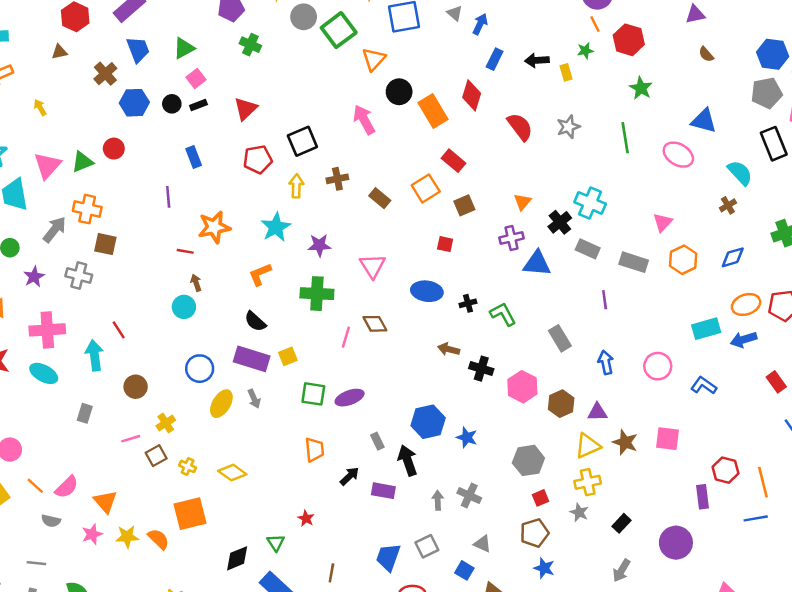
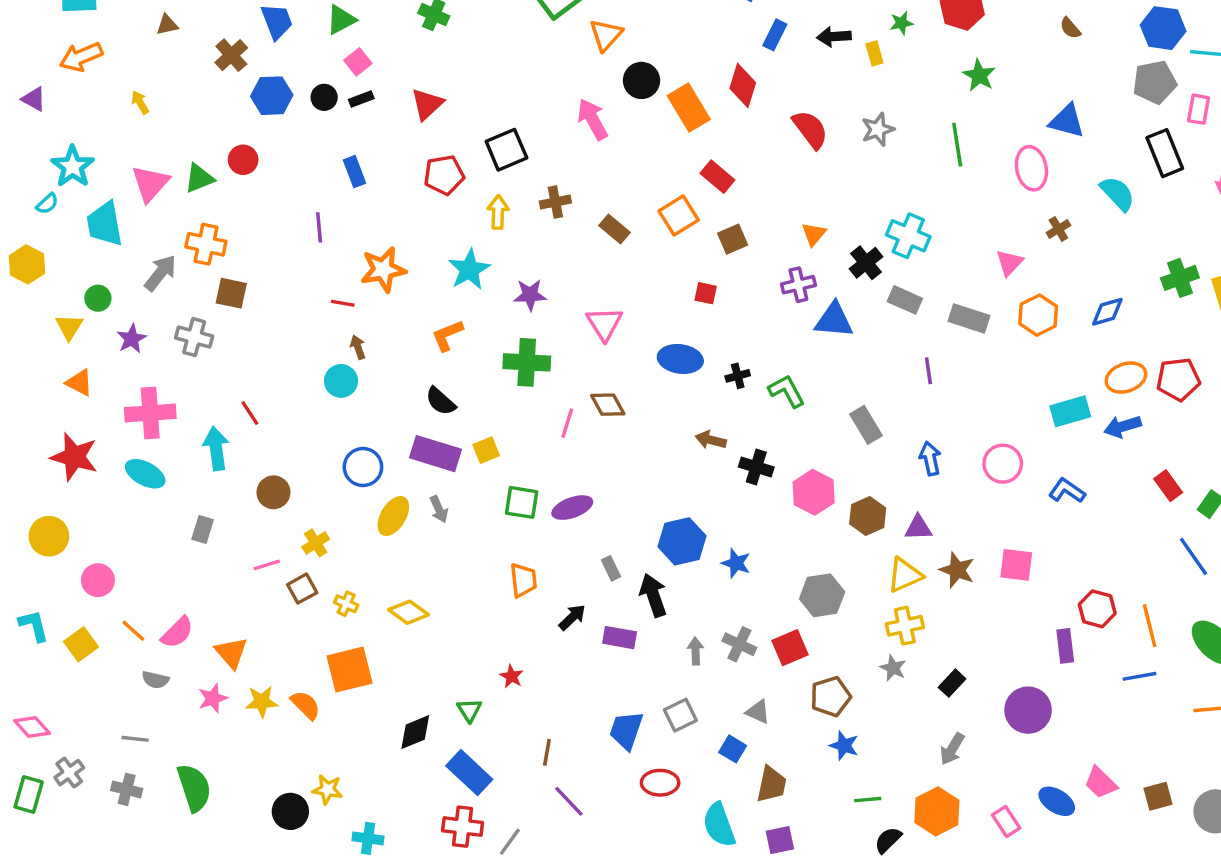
pink ellipse: (678, 155) -> (1031, 168), turned 48
brown cross: (728, 205) -> (1058, 229), moved
red square: (541, 498) -> (790, 648), moved, size x1.5

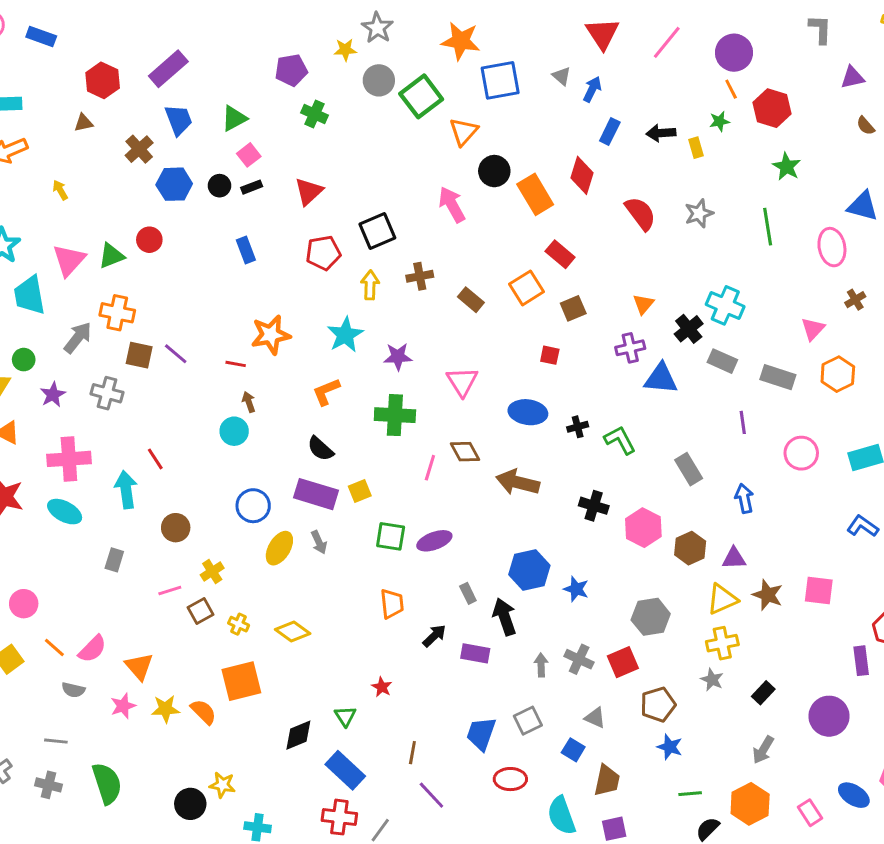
purple line: (319, 227) -> (176, 354), moved, turned -45
brown arrow: (711, 440) -> (518, 482), moved, size x1.6
pink circle: (1003, 464) -> (801, 453), moved

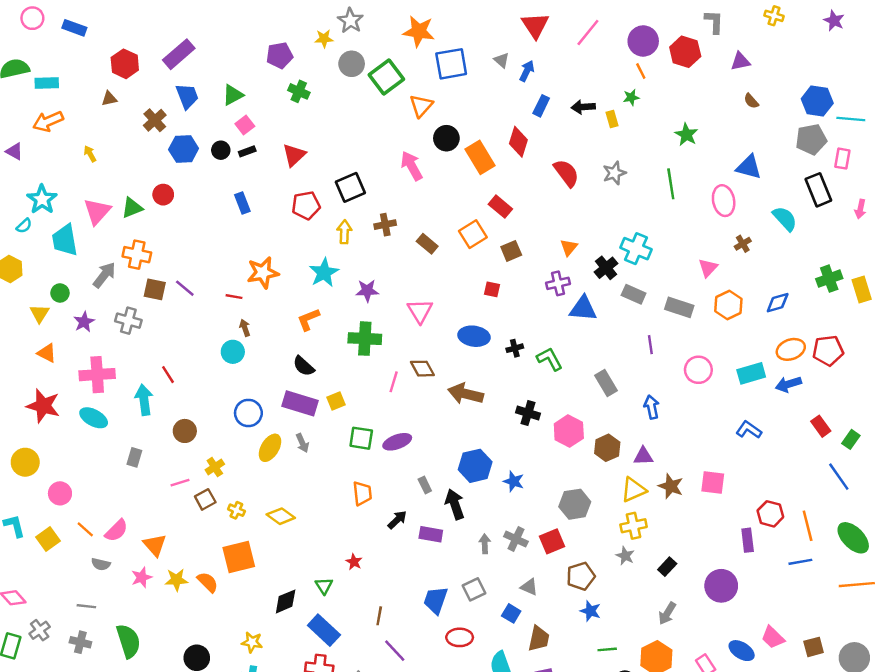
red hexagon: (772, 108) -> (685, 52), moved
yellow star: (222, 785) -> (252, 642), moved

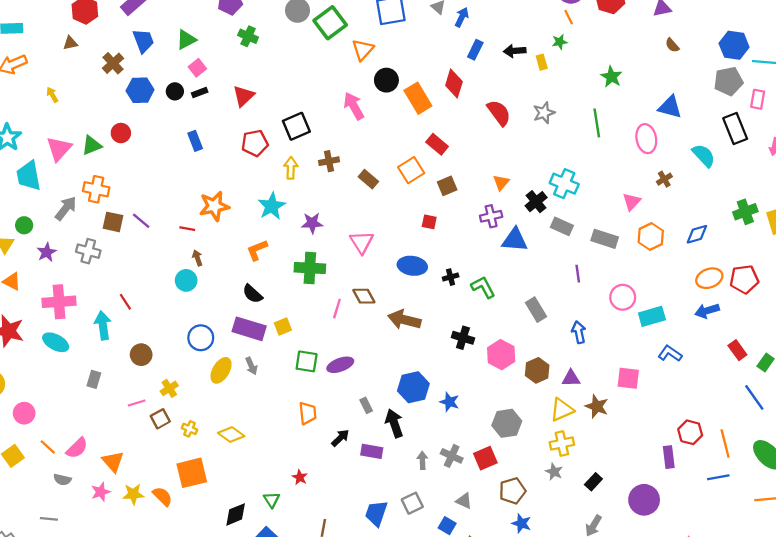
cyan rectangle: (751, 373) -> (652, 316), moved
pink square: (713, 483) -> (628, 378), moved

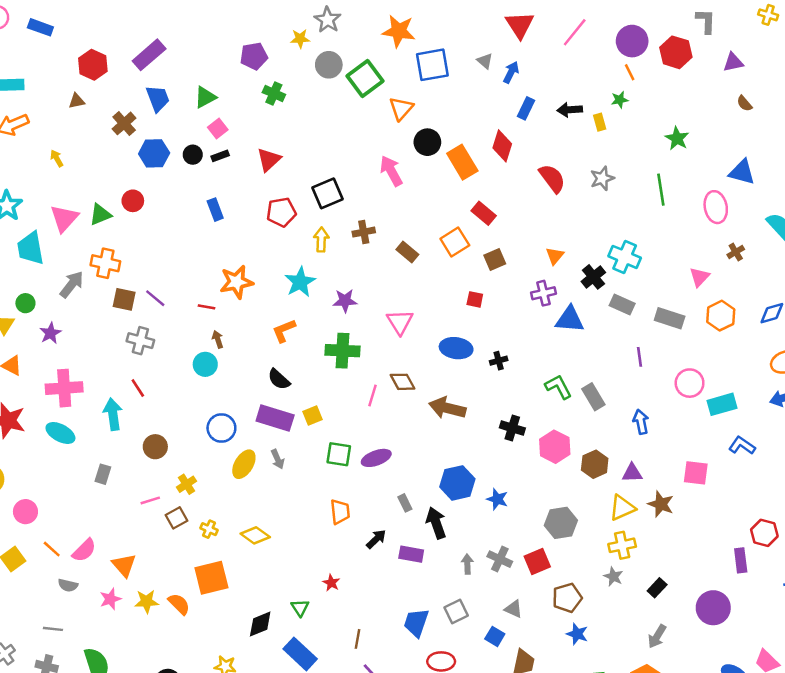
gray cross: (88, 251) -> (140, 341), moved
green L-shape: (483, 287) -> (558, 387), moved

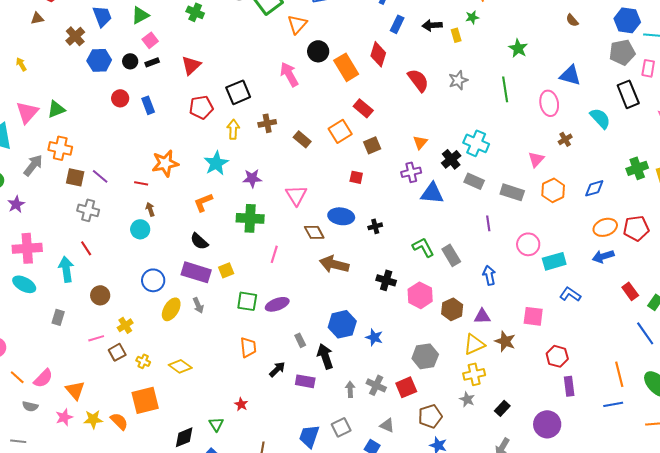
red circle: (133, 201) -> (120, 98), moved
brown diamond: (402, 382) -> (314, 232), moved
red hexagon: (764, 533) -> (557, 356), moved

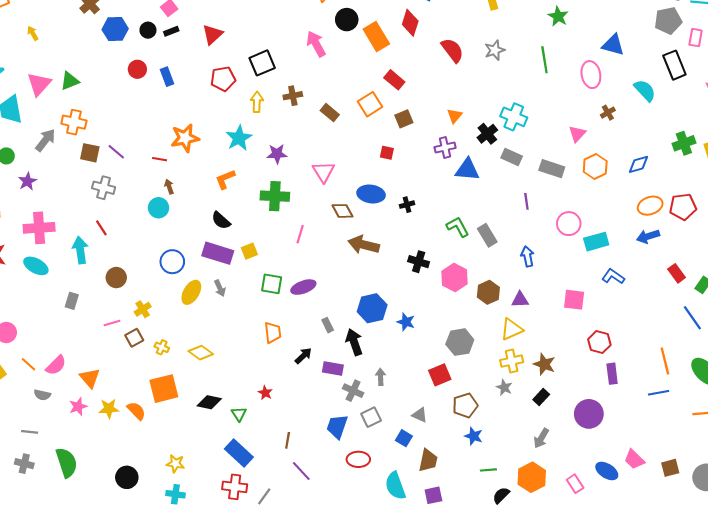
brown star: (505, 341) -> (544, 364), moved
gray cross: (376, 385) -> (353, 391), moved
black diamond: (184, 437) -> (209, 402), moved, turned 35

